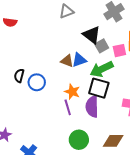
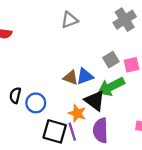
black triangle: (92, 35) -> (95, 101), moved
black square: (99, 88) -> (55, 131), moved

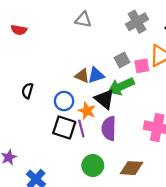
gray triangle: (69, 20) -> (83, 20), turned 30
blue circle: (36, 103) -> (64, 101), moved

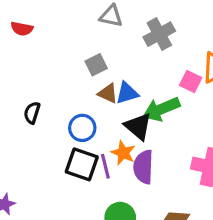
gray cross: (137, 22) -> (159, 34), moved
gray square: (122, 60) -> (96, 65), moved
pink square: (142, 66) -> (191, 82), turned 35
orange star: (87, 111) -> (123, 153), moved

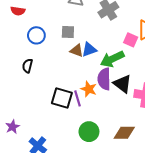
gray square: (96, 65) -> (68, 32), turned 32
black triangle: (138, 126) -> (122, 84), moved
blue circle: (82, 128) -> (36, 35), moved
purple semicircle: (143, 167) -> (104, 79), moved

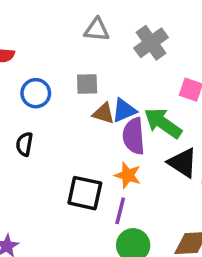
green arrow: (112, 59) -> (163, 123), turned 65
purple semicircle: (104, 79) -> (134, 136), moved
purple line: (77, 98) -> (120, 211), moved, turned 35

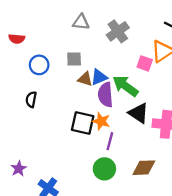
black square: (85, 193) -> (83, 123), moved
purple line: (120, 211) -> (110, 141), moved

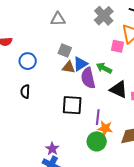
gray cross: (118, 31) -> (104, 16), moved
gray square: (74, 59) -> (65, 51), moved, turned 32
green arrow: (125, 86) -> (104, 68), size x0.7
orange star: (101, 121) -> (105, 128), moved
purple star: (19, 169) -> (52, 149), moved

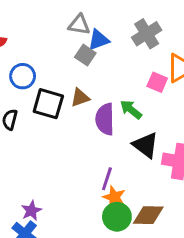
gray square: (65, 51) -> (85, 55), moved
blue triangle: (80, 64) -> (99, 40), moved
brown triangle: (69, 67) -> (80, 98), turned -40
black square: (72, 105) -> (48, 104), moved
green circle: (97, 141) -> (117, 217), moved

